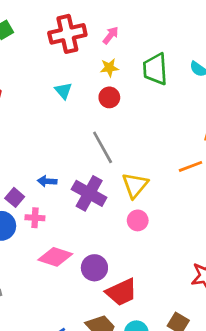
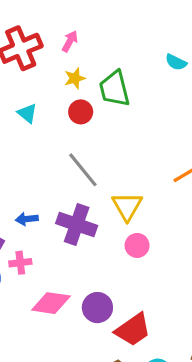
green trapezoid: (155, 69) -> (114, 89), moved

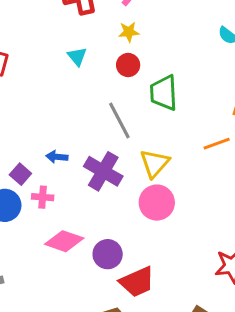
green trapezoid: (114, 89) -> (164, 93), moved
pink circle: (137, 245) -> (157, 203), size x1.5

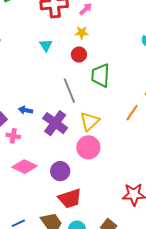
orange line: (217, 144) -> (132, 113), turned -42
purple circle: (108, 254) -> (60, 171), moved

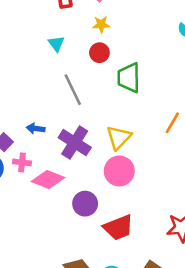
gray line: (69, 91) -> (73, 90), moved
pink diamond: (24, 167) -> (48, 179), moved
red trapezoid: (70, 198) -> (118, 228), moved

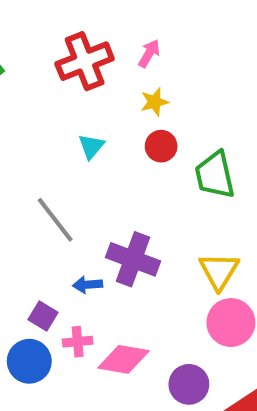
cyan triangle: (56, 44) -> (91, 146), turned 30
gray line: (73, 90) -> (55, 220), moved
purple cross: (75, 143) -> (133, 259), moved

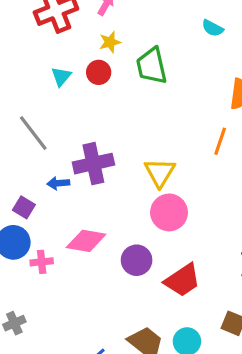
red circle: (161, 146) -> (99, 72), moved
green trapezoid: (215, 175) -> (152, 66), moved
purple cross: (133, 259) -> (93, 164), turned -33
pink cross: (78, 342) -> (42, 262), moved

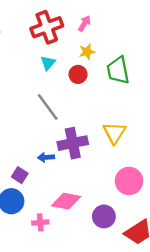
cyan triangle: (61, 76) -> (48, 63), moved
gray line: (33, 133) -> (48, 107), moved
yellow triangle: (160, 173) -> (114, 133), moved
pink cross: (42, 262) -> (40, 222), moved

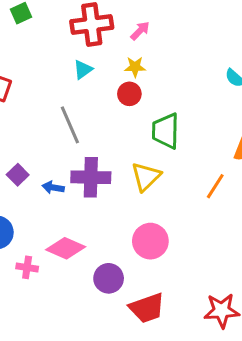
green trapezoid: (118, 70) -> (166, 131), moved
red circle: (78, 74) -> (129, 94), moved
purple square: (20, 175) -> (18, 175), moved

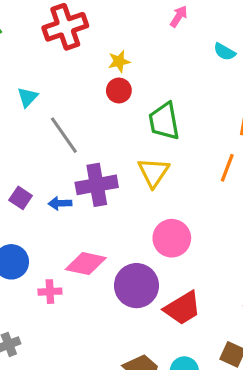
pink arrow: (140, 31) -> (179, 16), moved
cyan triangle: (83, 70) -> (28, 97), moved
purple circle: (109, 278) -> (136, 286), size x1.4

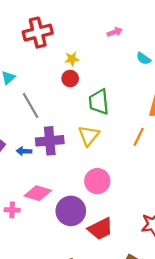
pink arrow: (179, 16) -> (115, 32), turned 32

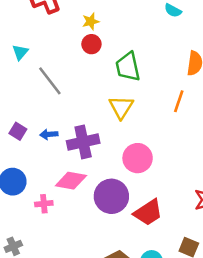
purple cross: (50, 141) -> (83, 142), moved

